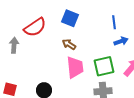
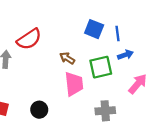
blue square: (70, 18) -> (94, 29), moved
green square: (104, 66) -> (101, 67), moved

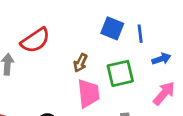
blue arrow: (125, 55) -> (161, 59), moved
brown arrow: (67, 58) -> (80, 63), turned -96

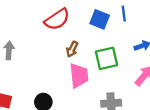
blue line: (140, 34) -> (124, 14), moved
red semicircle: (35, 40) -> (57, 19), moved

